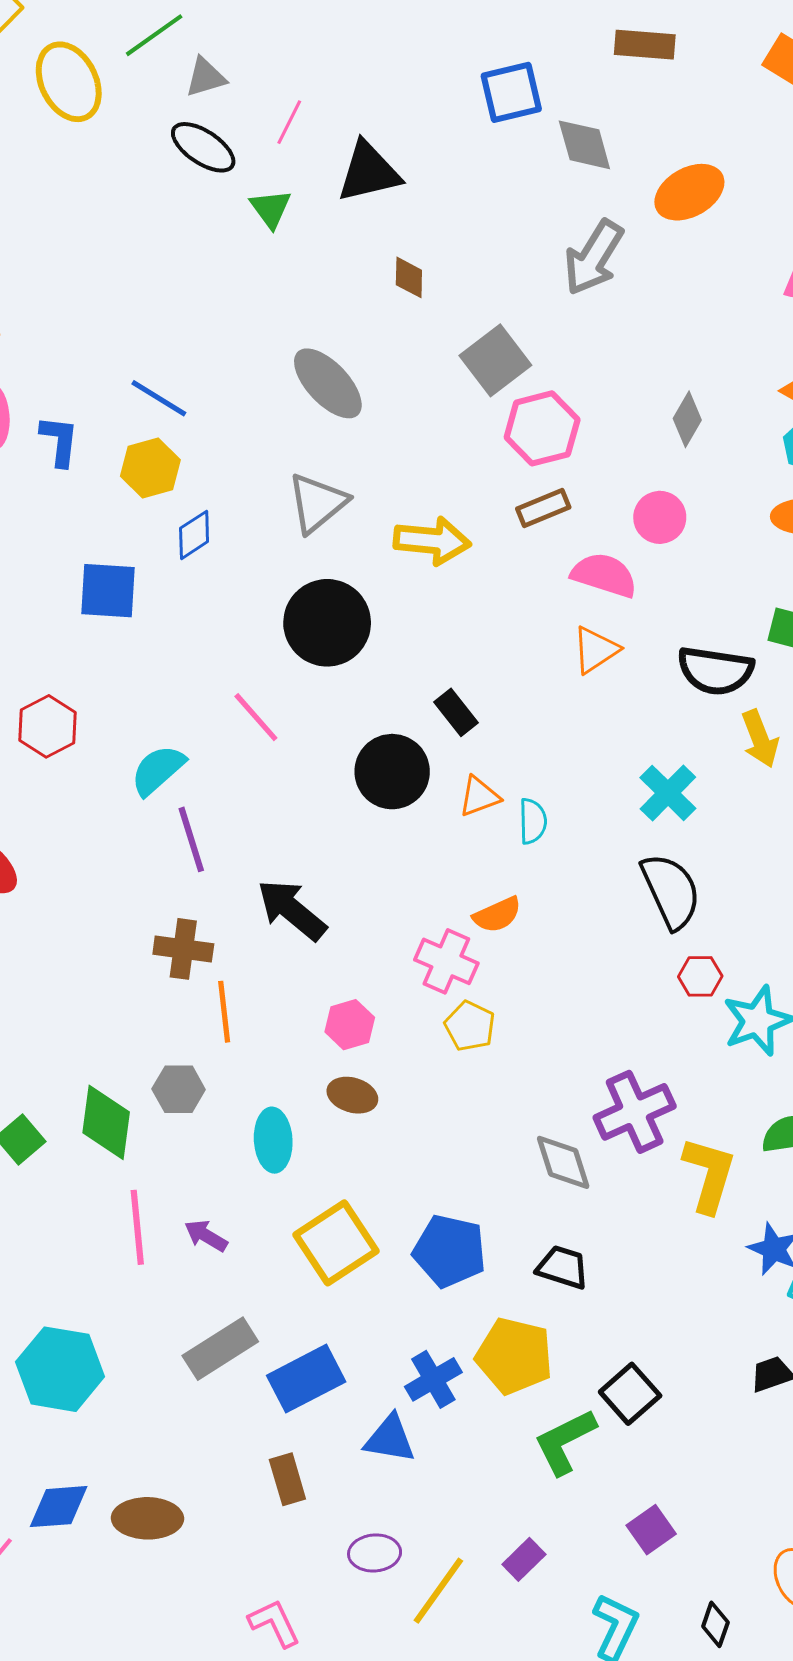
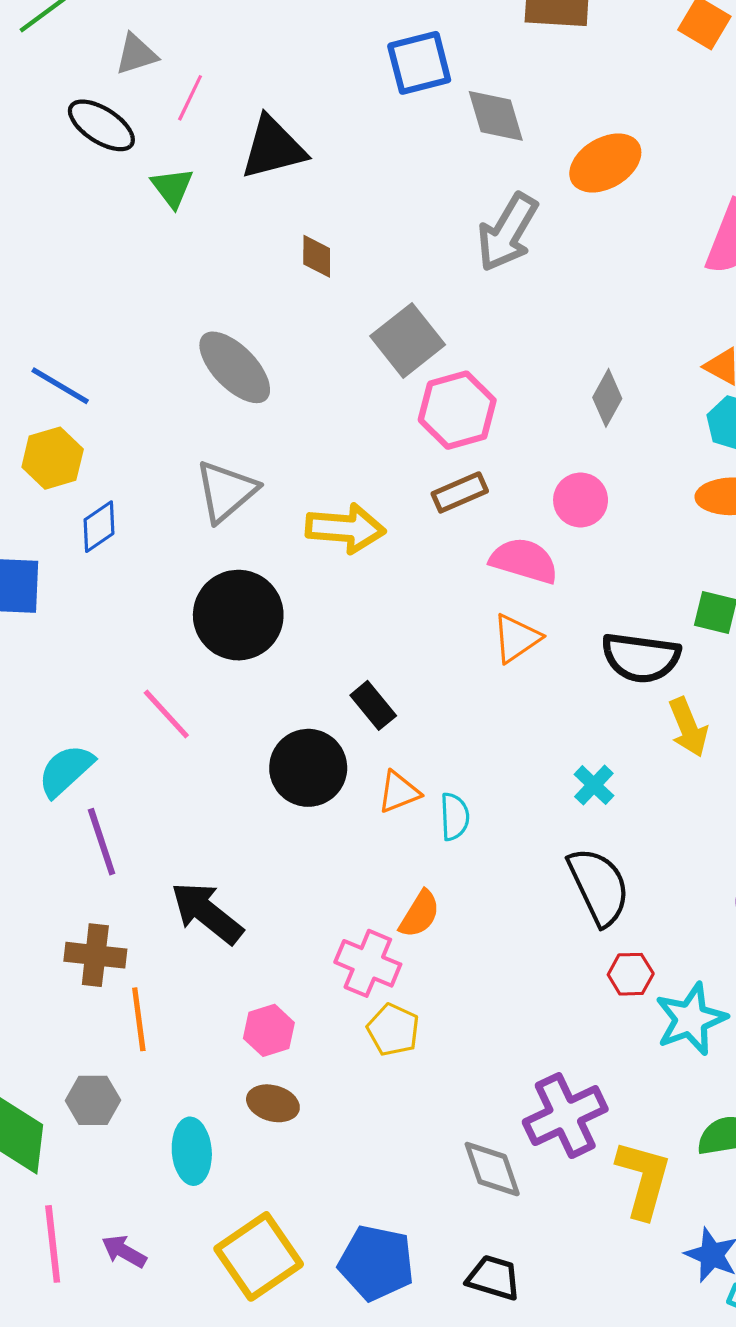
gray triangle: (206, 77) -> (136, 54), moved
cyan cross: (668, 793) -> (594, 785), size x0.7
orange semicircle: (497, 915) -> (420, 914), turned -33

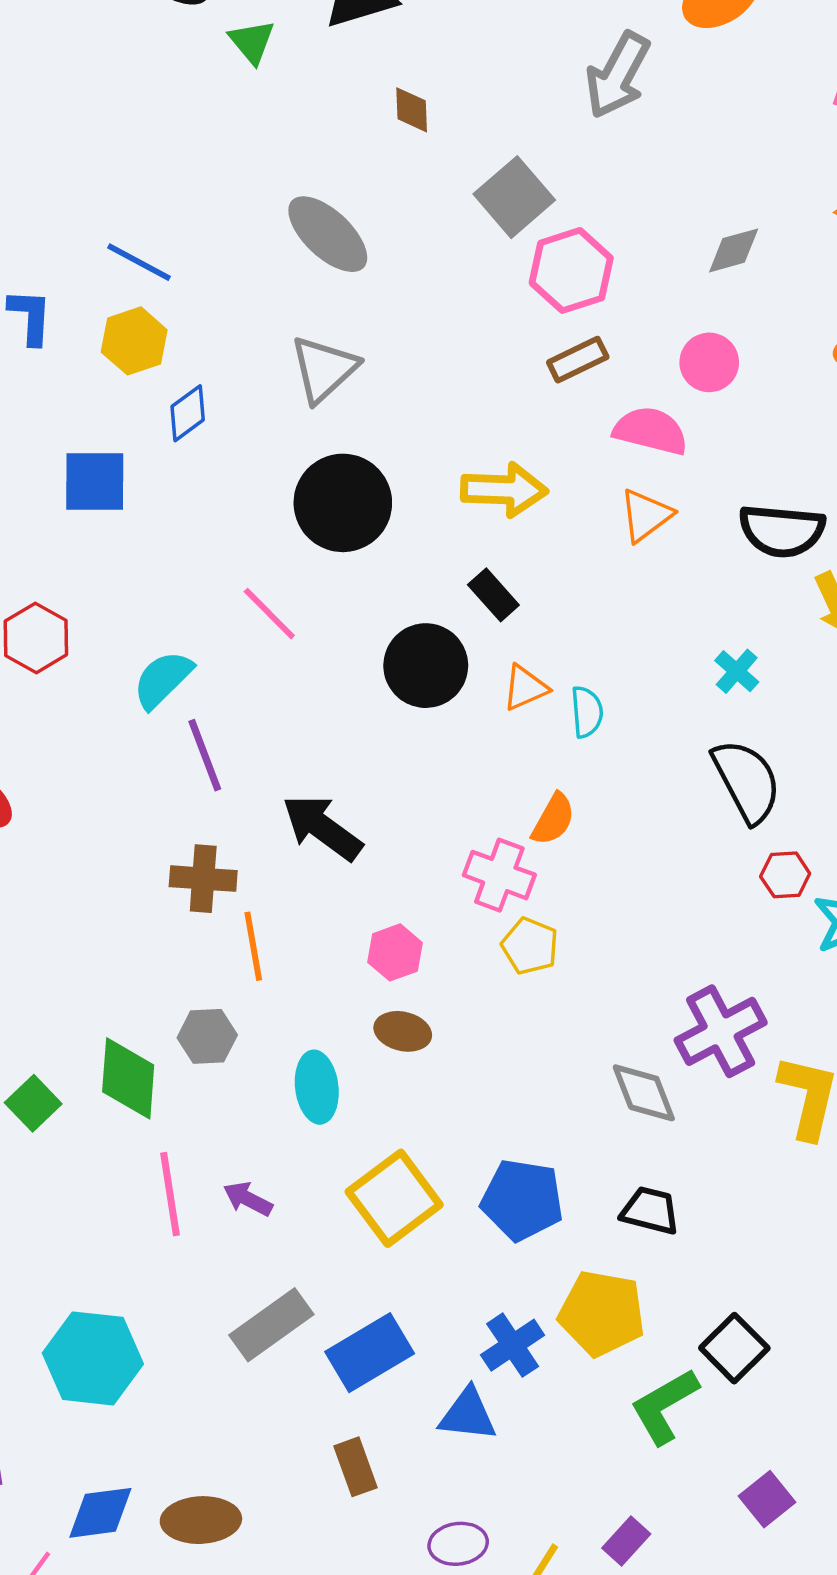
gray diamond: (607, 398) -> (734, 250), turned 48
yellow arrow: (345, 528) -> (504, 490), moved

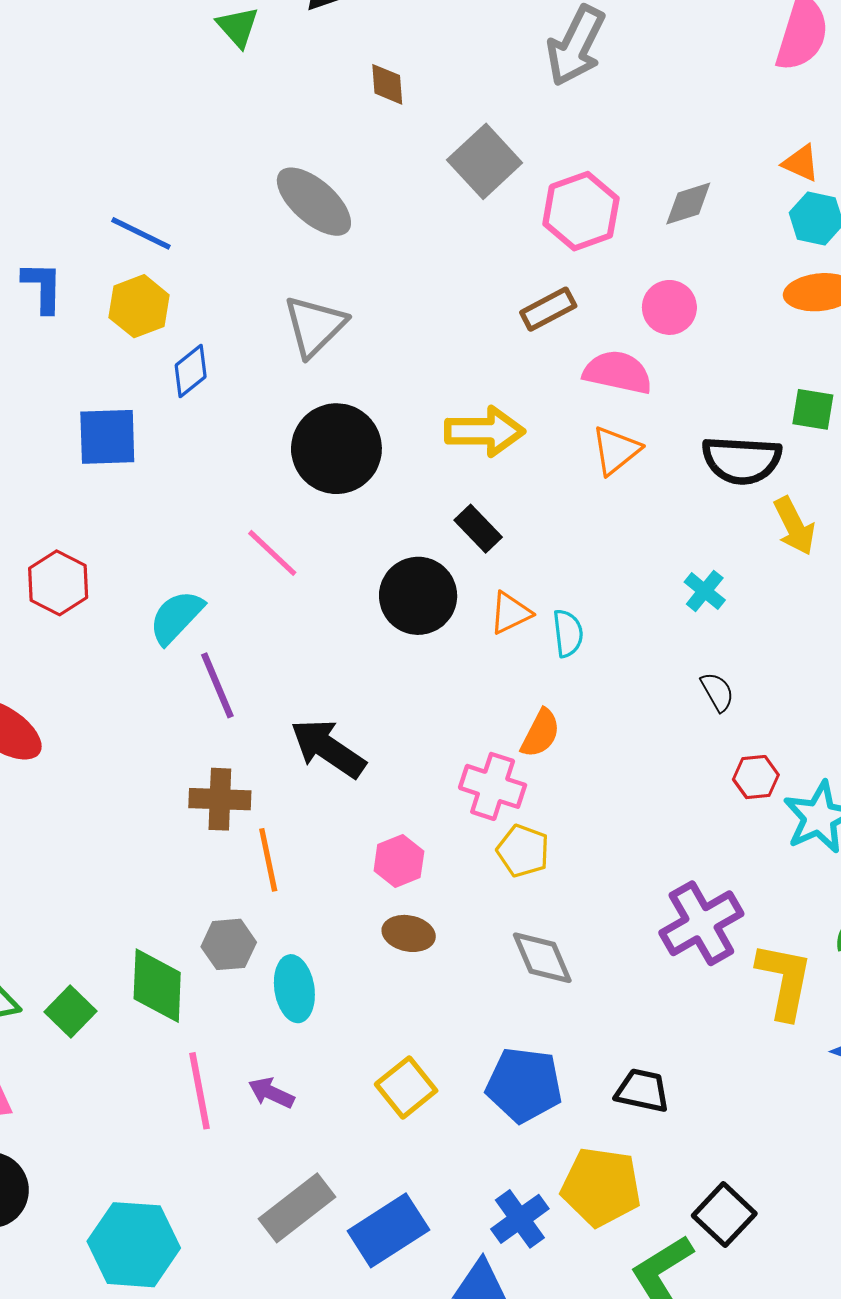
pink hexagon: (571, 270) -> (581, 211), moved
black semicircle: (747, 781) -> (717, 692), size x0.5
cyan ellipse: (317, 1087) -> (294, 989), moved
gray diamond: (644, 1093) -> (542, 958), moved
yellow square: (394, 1198) -> (406, 1087), size x0.7

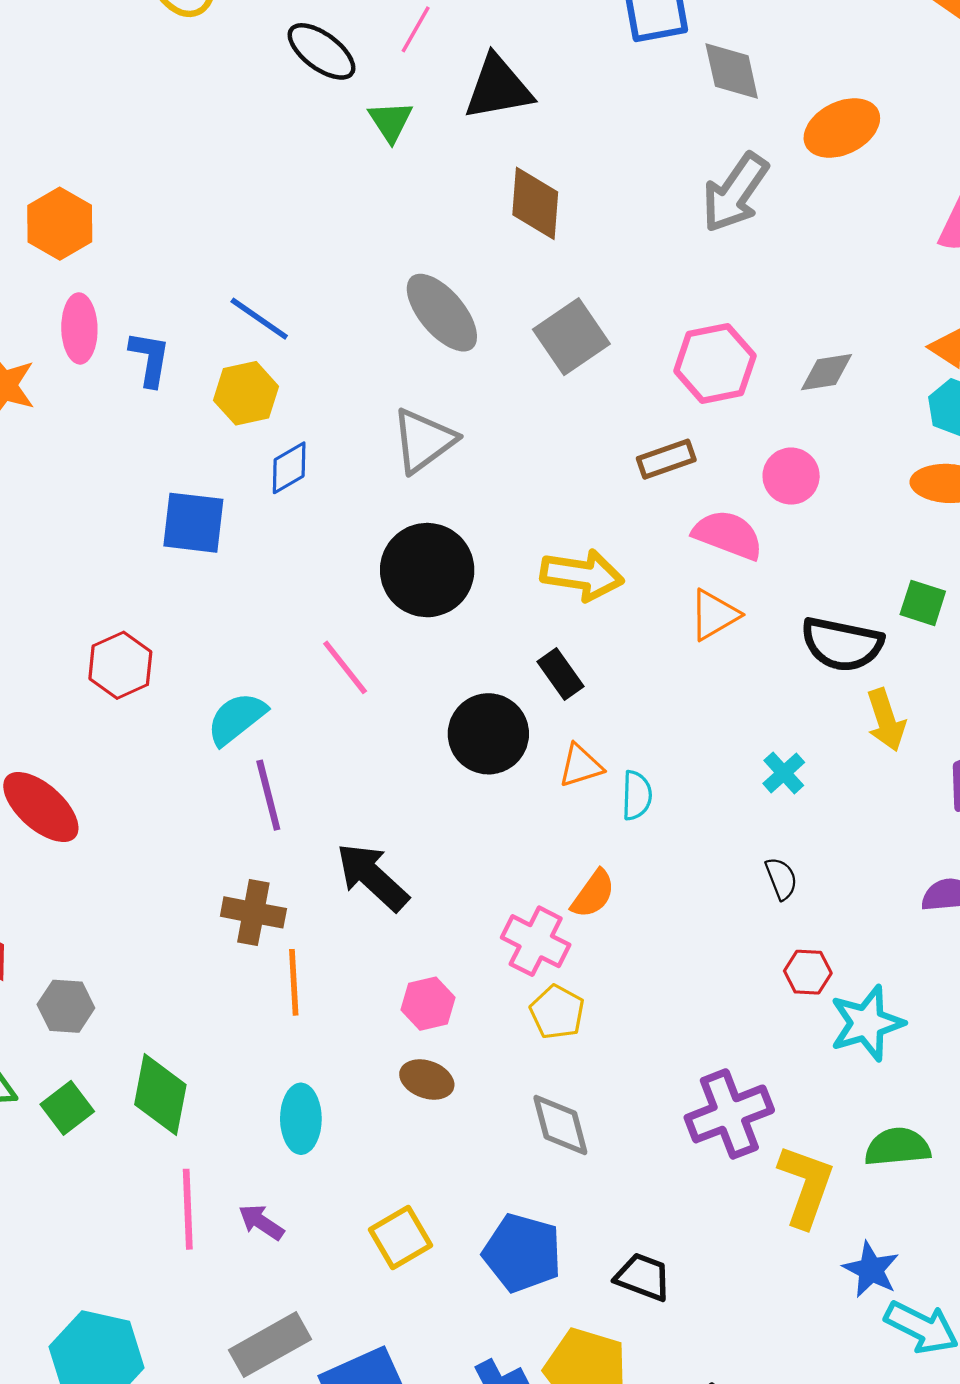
brown diamond: (387, 84) -> (535, 203), size x1.6
gray square: (485, 161) -> (571, 337), moved
gray hexagon: (229, 944) -> (66, 1006), moved

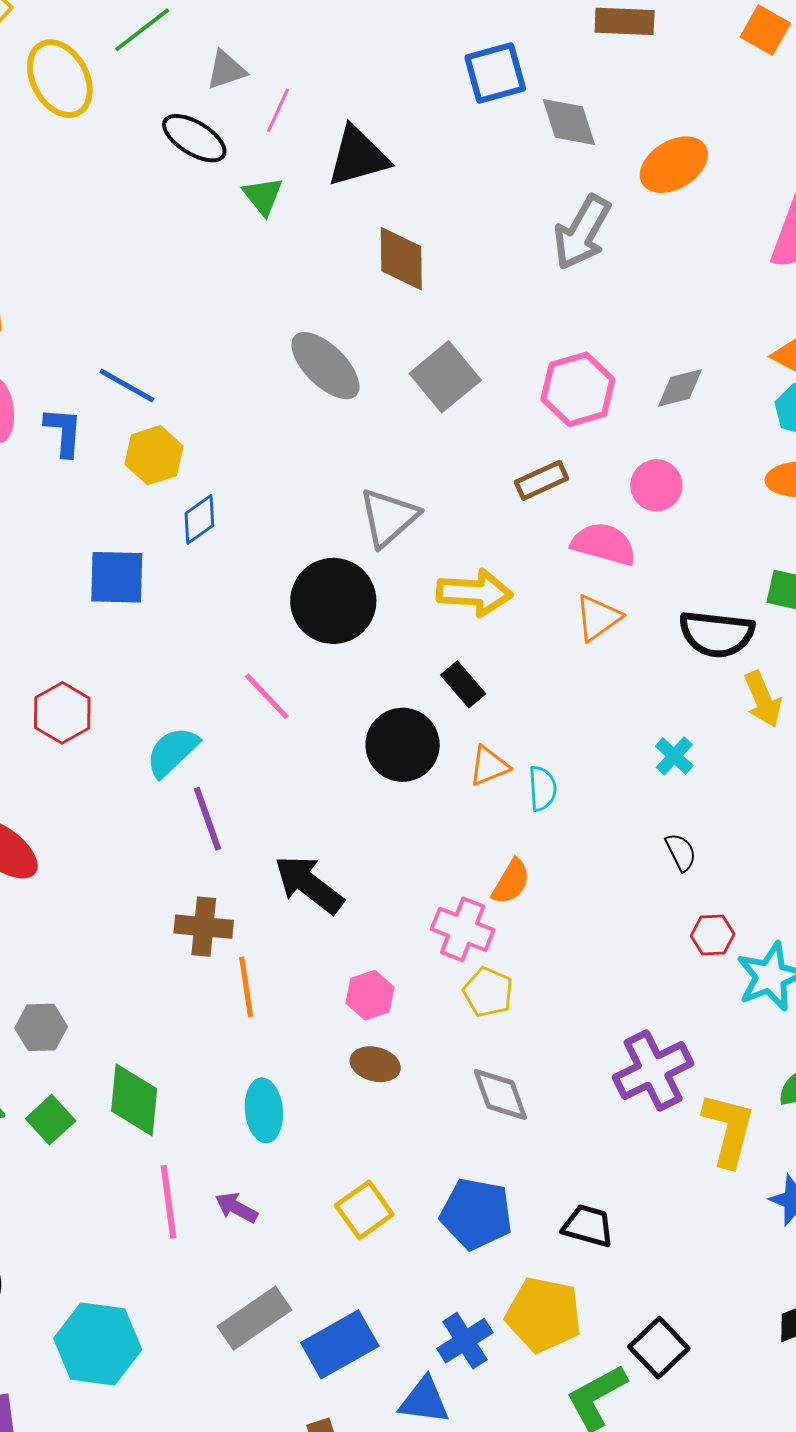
blue line: (259, 319) -> (127, 385), moved
gray triangle: (424, 441) -> (388, 517), moved

